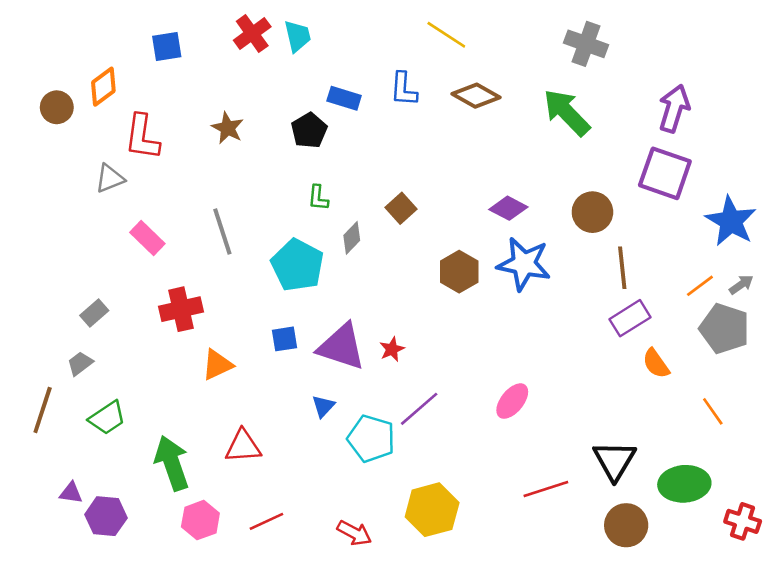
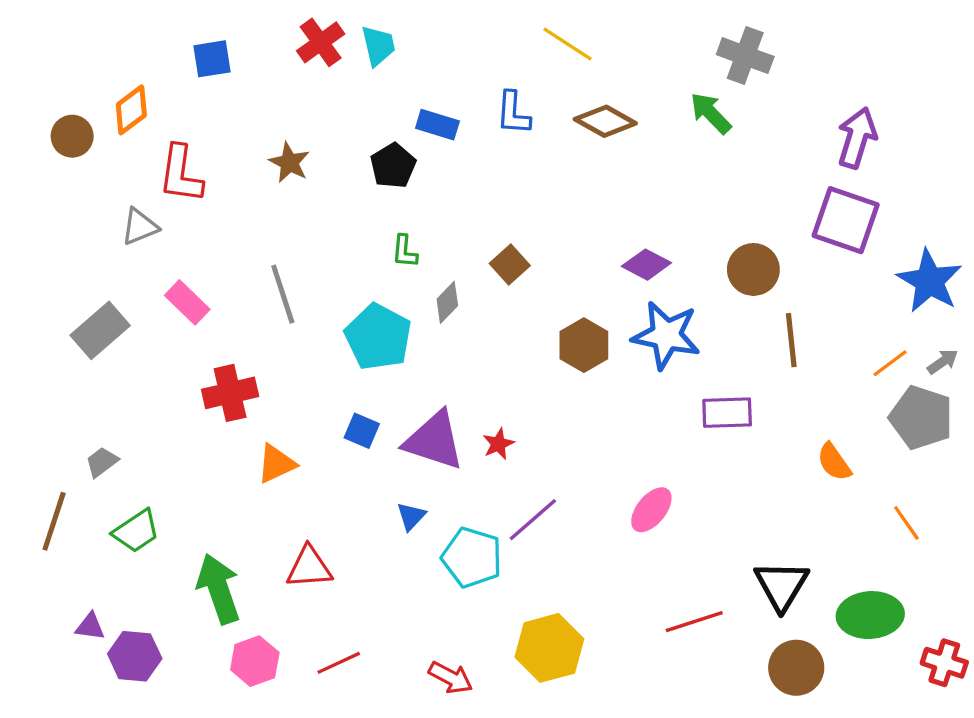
green arrow: (567, 112) -> (711, 113), moved, size x0.7
gray rectangle: (94, 313) -> (100, 330), moved, size x1.6
purple rectangle: (630, 318) -> (727, 413), moved, turned 30
blue square: (285, 339) -> (362, 431), turned 32

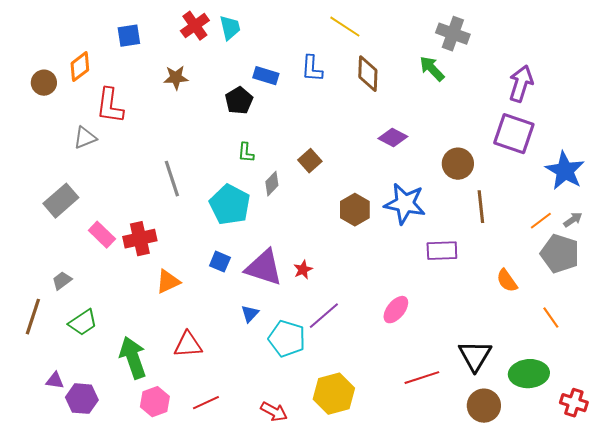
brown diamond: (605, 121) -> (368, 74), turned 63
brown star: (289, 162) -> (176, 78), moved, turned -30
purple diamond: (646, 265) -> (393, 138), moved
pink rectangle: (187, 302) -> (102, 235), moved

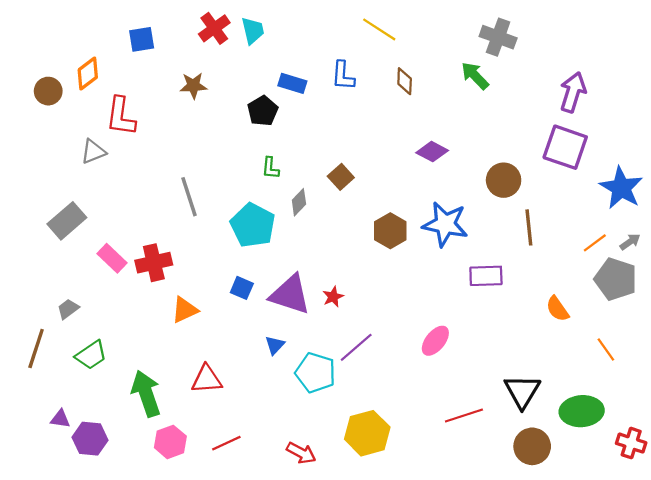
brown diamond: (368, 74) -> (405, 81), size x0.7

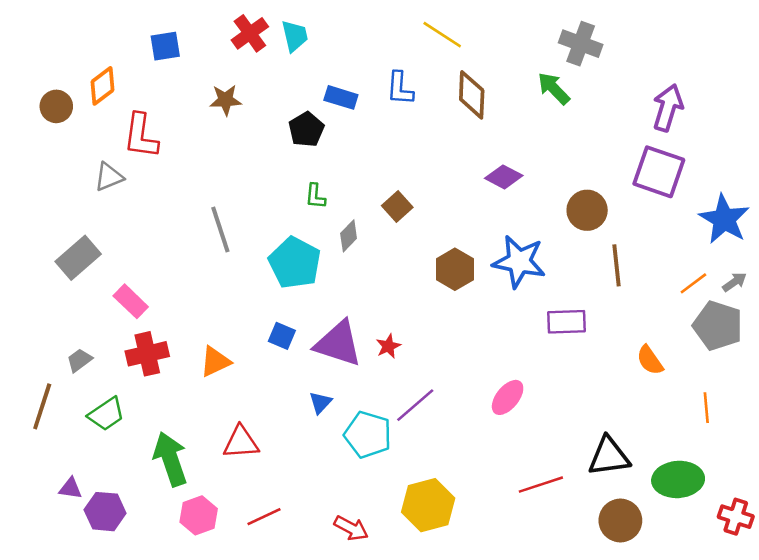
brown diamond: (405, 81) -> (472, 95), size x1.5
red cross: (154, 263) -> (147, 354), moved
orange line: (606, 350) -> (706, 408), turned 30
black triangle: (522, 391) -> (609, 456), turned 51

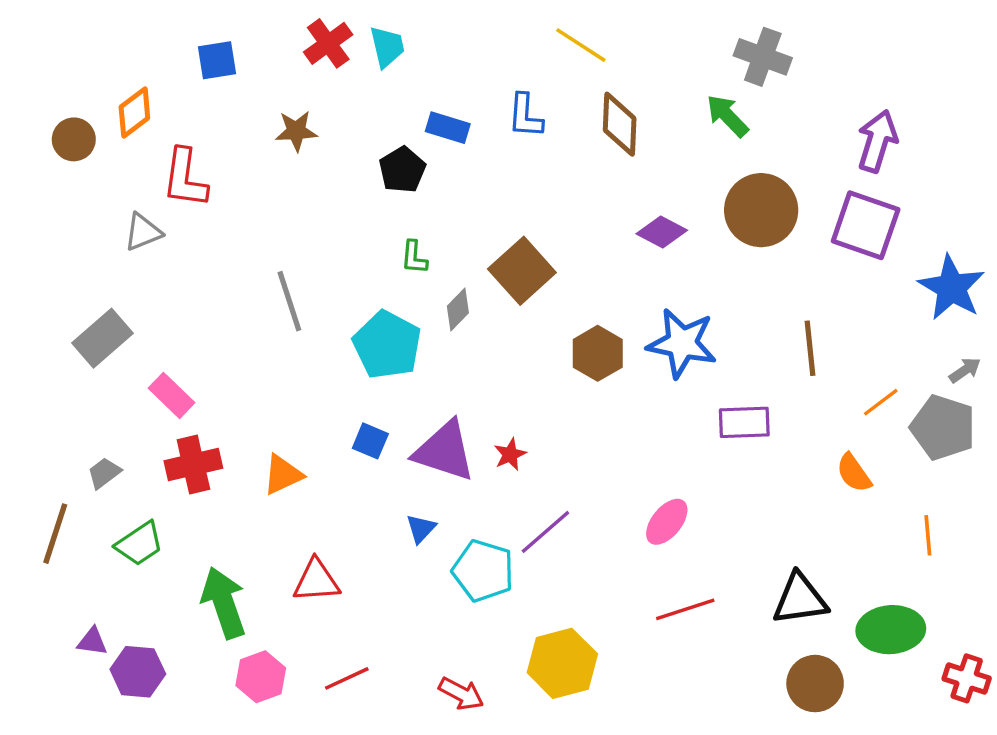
brown square: (397, 206) -> (522, 271), size x1.6
brown circle: (587, 210) -> (761, 210), moved, size x1.4
orange line: (693, 283) -> (881, 402), moved
red line: (541, 485) -> (685, 609), moved

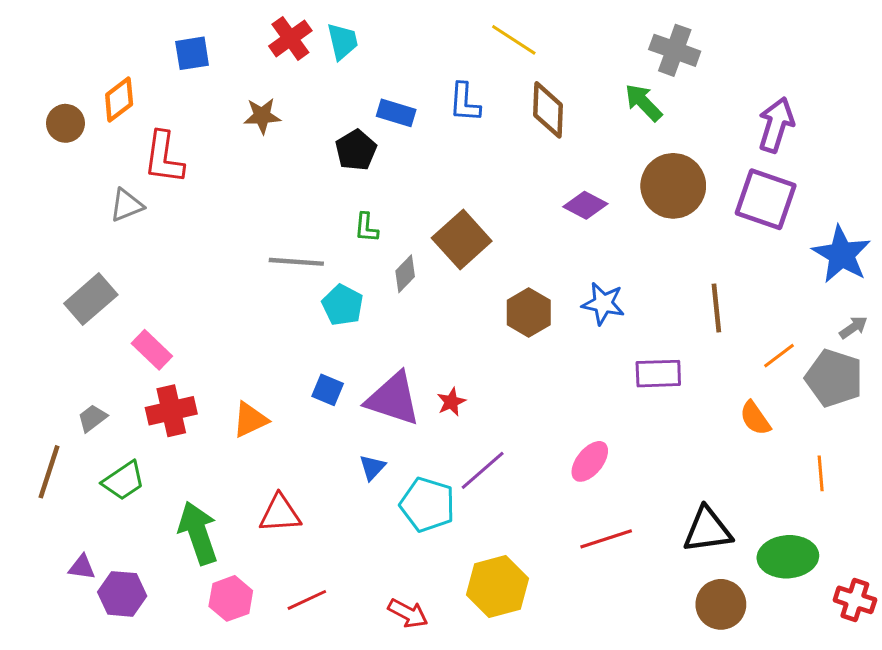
gray line: (289, 301) -> (296, 262), moved, turned -68
blue star: (682, 343) -> (603, 304), size x0.7
cyan pentagon: (387, 345) -> (343, 305), size x0.7

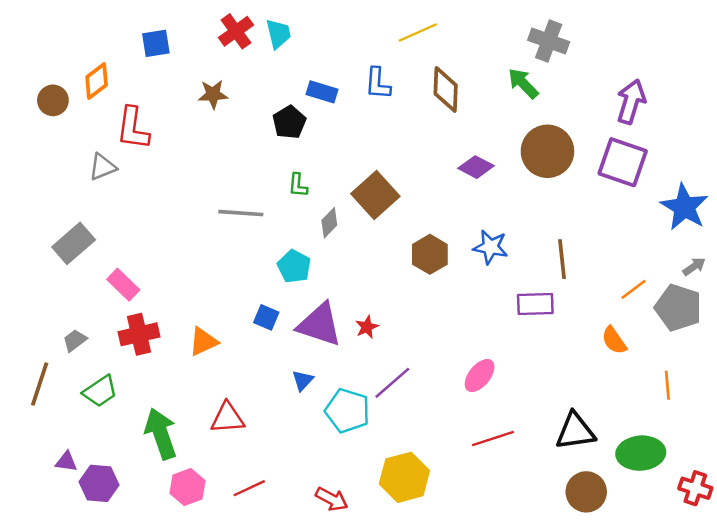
yellow line: (514, 40) -> (418, 33), turned -57
cyan pentagon: (343, 305) -> (294, 266), moved
brown line: (716, 308) -> (562, 259), moved

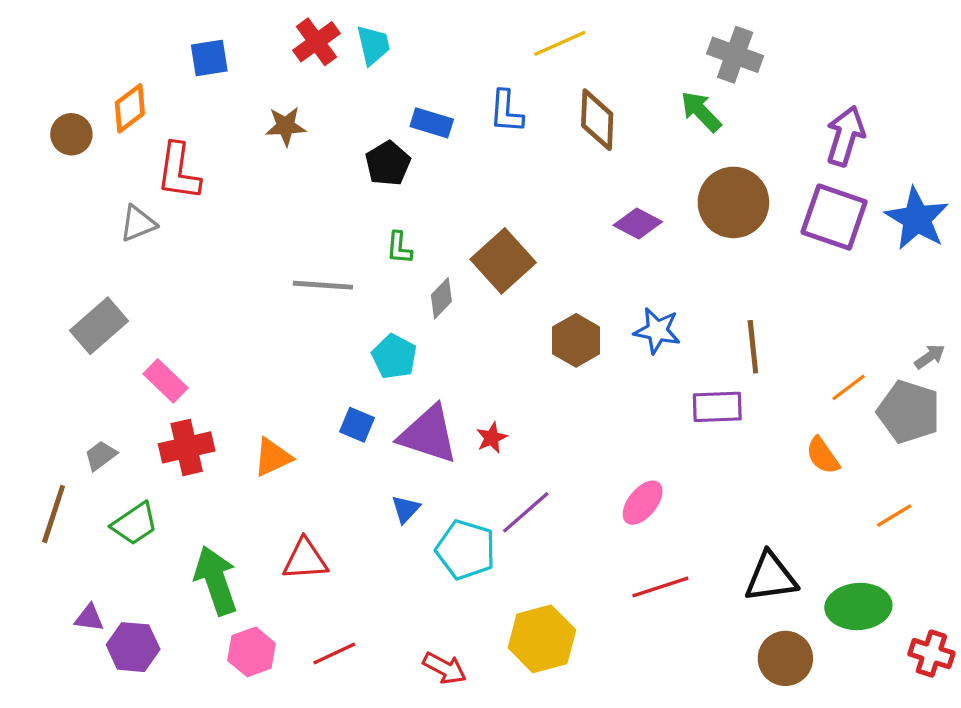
blue star: (684, 207) -> (917, 219), moved
orange line: (667, 385) -> (894, 516), turned 64

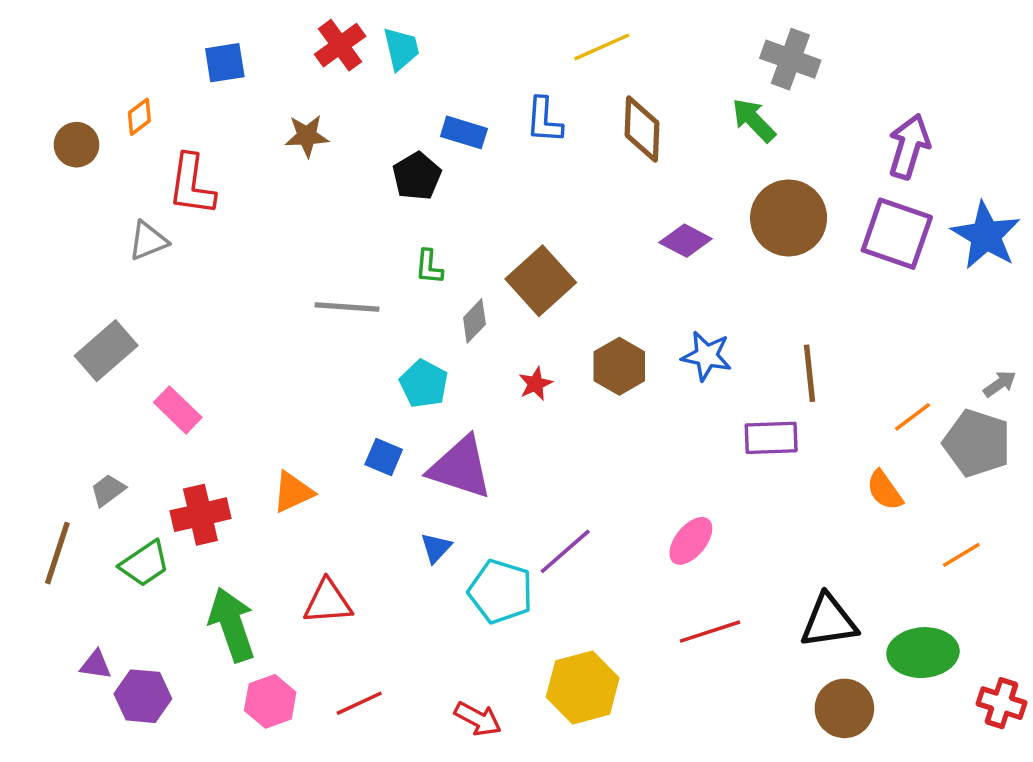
orange diamond: (130, 108) -> (139, 117), size x0.7
red star: (492, 438) -> (536, 384), moved
red cross: (187, 447) -> (200, 515), moved

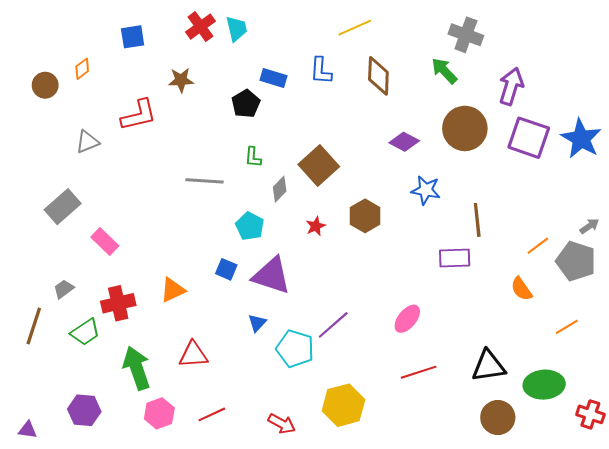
purple arrow: (909, 146) -> (511, 86), moved
red L-shape: (192, 185) -> (139, 115), moved, turned -111
blue star: (707, 356) -> (426, 190), moved
purple triangle: (96, 665) -> (28, 430), moved

